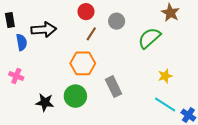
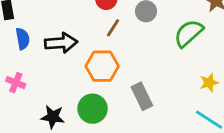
black arrow: (44, 30) -> (61, 43), moved

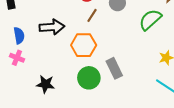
blue semicircle: (23, 39) -> (19, 36), moved
green circle: (93, 109) -> (89, 78), moved

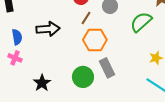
orange hexagon: (84, 45) -> (95, 40), moved
black star: (45, 84) -> (42, 83), turned 30

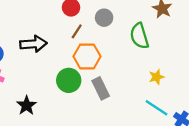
green semicircle: (141, 22) -> (139, 36), turned -65
green circle: (83, 77) -> (69, 80), moved

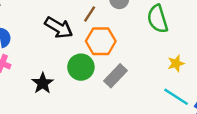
black arrow: (33, 44) -> (59, 28), moved, turned 35
gray rectangle: (101, 88) -> (116, 76), turned 70
black star: (27, 105) -> (43, 83), moved

